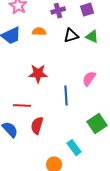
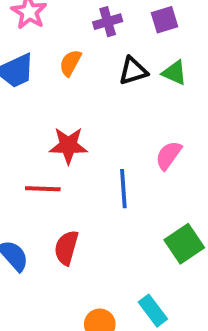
orange semicircle: (39, 32) -> (70, 63), turned -64
red line: (22, 106) -> (43, 189), moved
cyan rectangle: (74, 148) -> (153, 311), moved

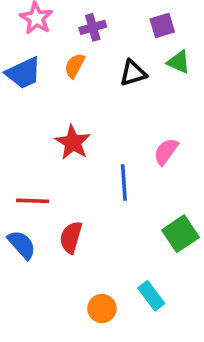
purple cross: (108, 22) -> (93, 27), moved
green triangle: (174, 73) -> (179, 62), moved
red star: (68, 145) -> (73, 142), turned 30
red line: (43, 189) -> (33, 201), moved

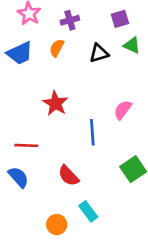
red semicircle: (71, 237) -> (69, 176), moved, turned -60
cyan rectangle: (151, 296) -> (88, 211), moved
orange circle: (102, 309) -> (57, 225), moved

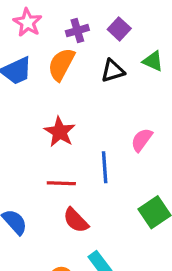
purple square: (120, 19) -> (119, 29), moved, turned -30
orange semicircle: (57, 48) -> (61, 64), size x1.5
red line: (26, 145) -> (61, 183), moved

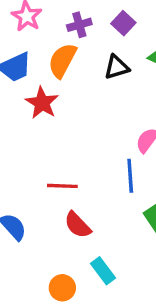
red star: (60, 132) -> (42, 103), moved
blue line: (105, 167) -> (130, 176), moved

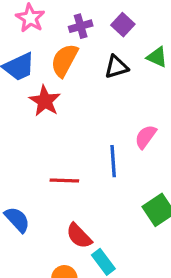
blue line: (130, 176) -> (113, 161), moved
red semicircle: (78, 225) -> (79, 236), moved

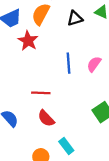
blue line: (113, 161) -> (68, 63), moved
red semicircle: (79, 236) -> (46, 118), moved

